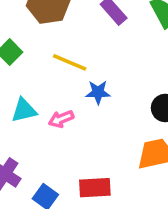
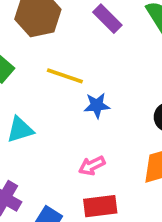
pink arrow: (61, 119) -> (92, 166), moved

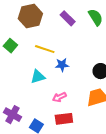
cyan triangle: (20, 130) -> (38, 77), moved

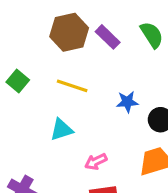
brown hexagon: (30, 16) -> (69, 32), moved
blue star: (62, 65) -> (127, 102), moved

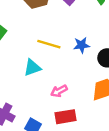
yellow line: (72, 86) -> (49, 44), moved

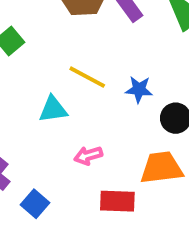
red rectangle: (66, 117) -> (117, 201), moved

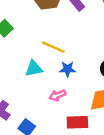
blue star: (139, 89) -> (68, 69), moved

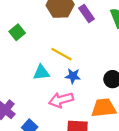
pink arrow: (57, 95) -> (61, 100), size x1.5

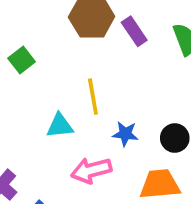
yellow line: (62, 54) -> (93, 97), turned 50
blue star: (73, 76) -> (125, 134), moved

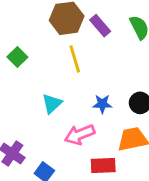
yellow line: (93, 97) -> (75, 59), moved
cyan triangle: (60, 126) -> (52, 104), turned -30

